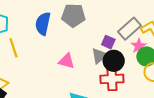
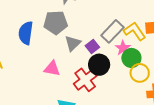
purple square: (108, 42) -> (92, 46), turned 32
gray triangle: (99, 56) -> (73, 43), moved
red cross: (112, 79) -> (85, 80), moved, turned -30

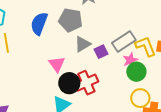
black circle: (99, 65) -> (69, 83), moved
pink triangle: (52, 69) -> (57, 64), turned 30
yellow circle: (140, 73) -> (140, 98), moved

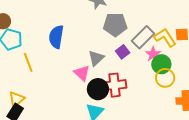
gray pentagon: (70, 20) -> (115, 25), moved
gray triangle: (83, 44) -> (96, 58), moved
red cross: (86, 83) -> (115, 85), turned 30
yellow circle: (140, 98) -> (165, 78), moved

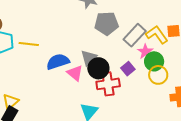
blue semicircle: (56, 37) -> (58, 62), moved, turned 65
purple square: (123, 52) -> (128, 69), moved
yellow line: (28, 62) -> (29, 44), moved, turned -60
black circle: (98, 89) -> (98, 68), moved

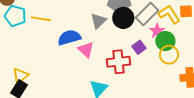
gray triangle: (89, 58) -> (98, 21), moved
black circle: (98, 68) -> (123, 18), moved

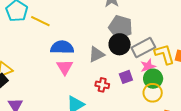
gray triangle: (98, 21) -> (96, 54), moved
pink triangle: (86, 50) -> (65, 67), moved
red cross: (119, 62) -> (102, 85), size x0.6

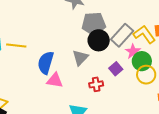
blue semicircle: (62, 47) -> (46, 63), turned -55
pink triangle: (65, 67) -> (55, 80), turned -30

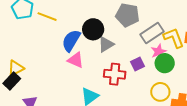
black circle: (99, 40) -> (93, 29), moved
yellow circle: (146, 75) -> (160, 92), moved
red cross: (96, 84) -> (115, 74), size x1.5

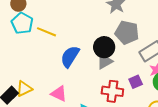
black circle: (93, 29) -> (104, 47), moved
pink triangle: (76, 60) -> (59, 94), moved
yellow triangle: (16, 68) -> (24, 89), moved

